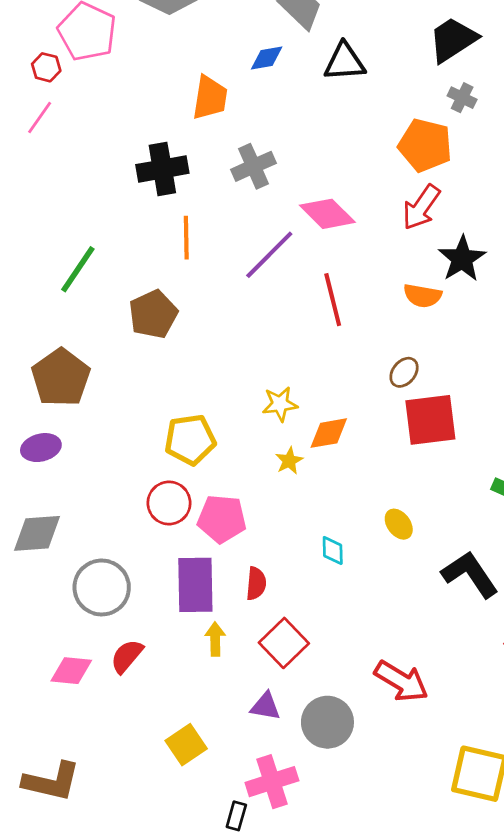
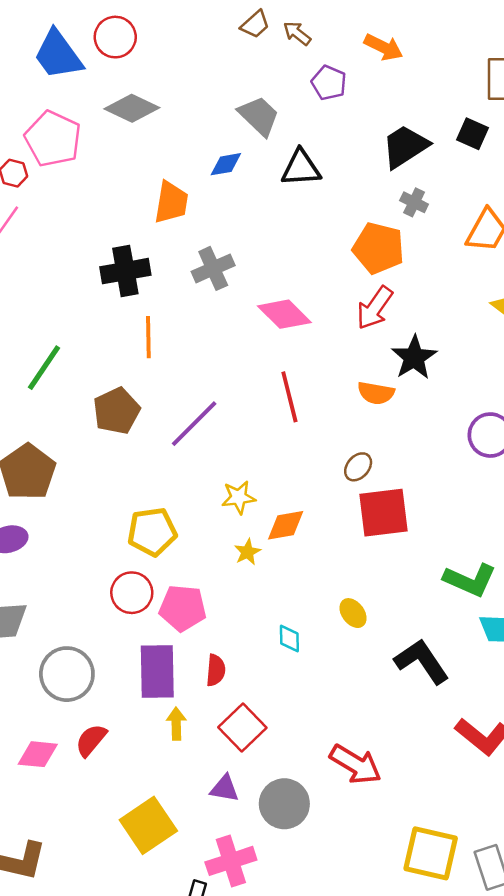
purple line: (269, 255) -> (194, 424), moved
yellow square: (186, 745) -> (148, 825), size x1.4

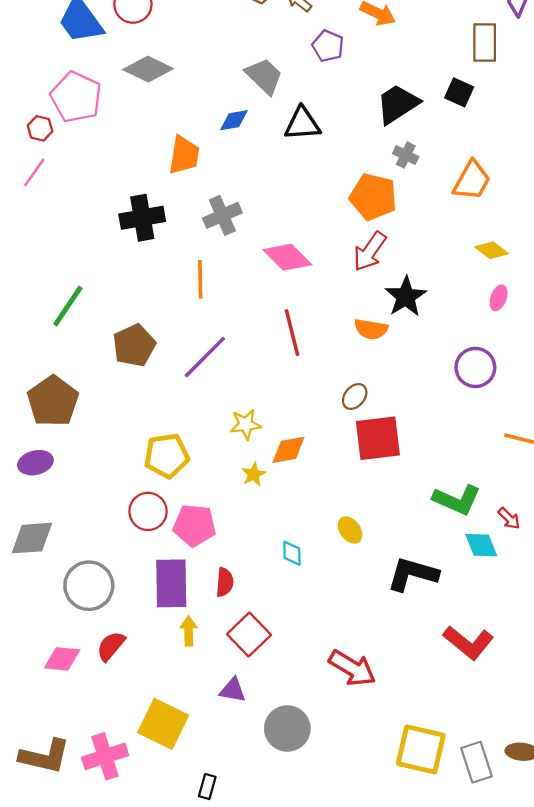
orange line: (148, 337) -> (200, 279), moved
black L-shape: (422, 661) -> (413, 574), turned -40
gray circle: (284, 804) -> (287, 728), moved
yellow square: (148, 825) -> (163, 724), turned -30
pink cross: (231, 861) -> (105, 756), moved

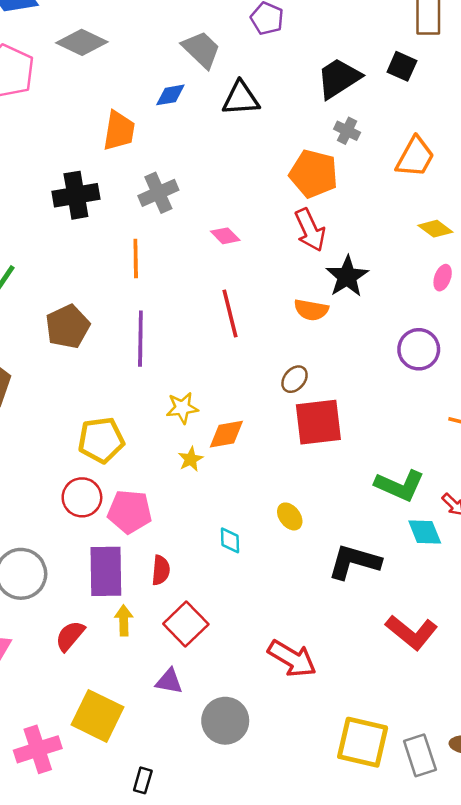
red arrow: (370, 251) -> (310, 230), turned -60
pink diamond: (287, 257) -> (225, 236), size x0.6
purple line: (205, 357) -> (140, 339), turned -44
red semicircle: (111, 646) -> (70, 636), moved

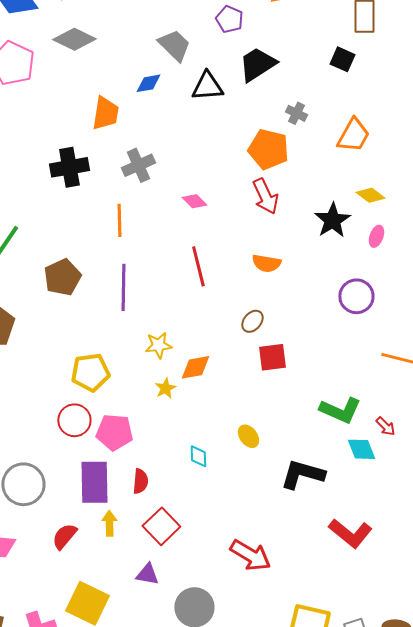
black trapezoid: (339, 78) -> (257, 64), moved
black star: (347, 276) -> (332, 220), moved
red square: (318, 422) -> (272, 357), size x0.7

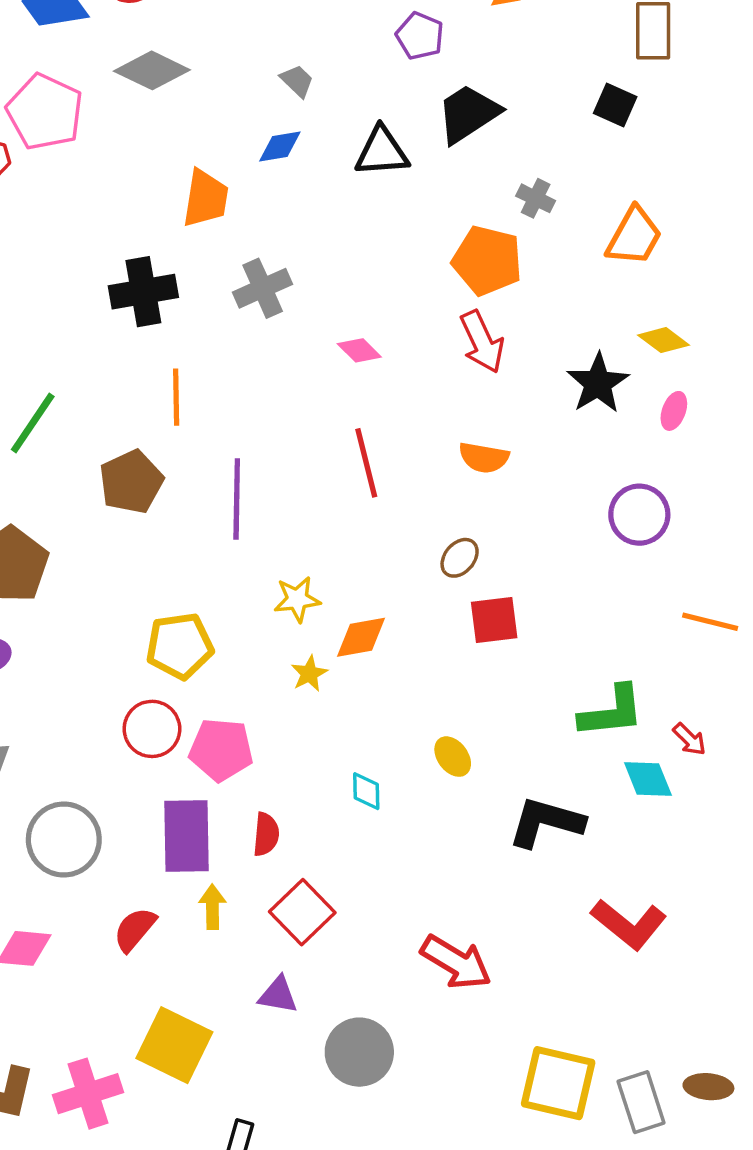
gray trapezoid: (174, 45) -> (297, 81), moved, size x0.6
orange line: (119, 220) -> (176, 397), moved
green L-shape: (340, 410) -> (612, 712), turned -30

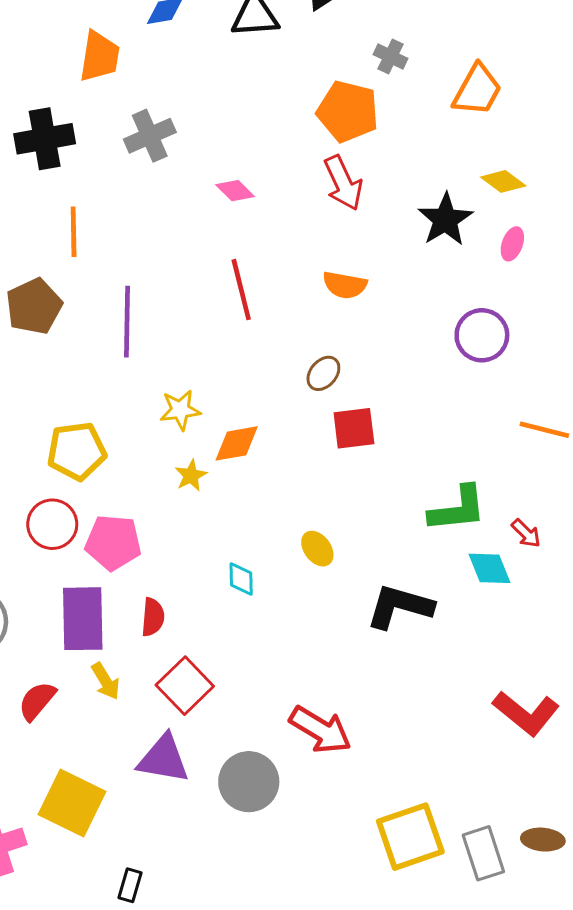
yellow arrow: (212, 907) -> (106, 681), turned 150
red L-shape: (629, 924) -> (526, 713), moved
purple triangle: (278, 995) -> (163, 759), size x1.5
gray circle: (359, 1052) -> (249, 782), moved
yellow square: (558, 1083) -> (410, 837), turned -32

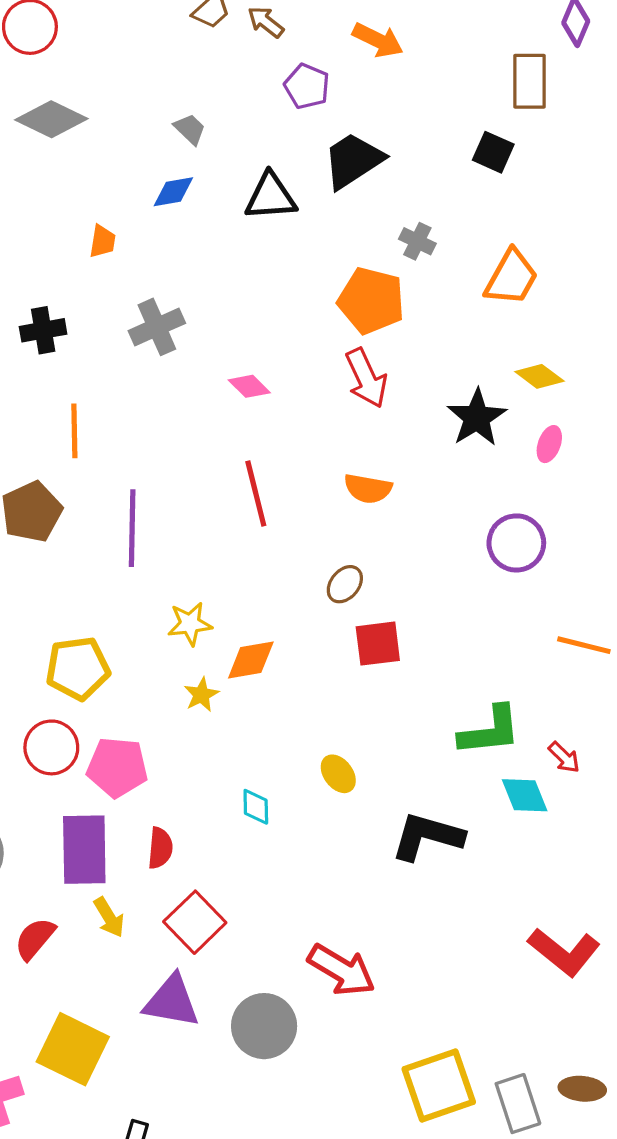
orange trapezoid: (99, 56) -> (102, 241), size x0.6
black cross: (45, 139) -> (43, 330), size x0.7

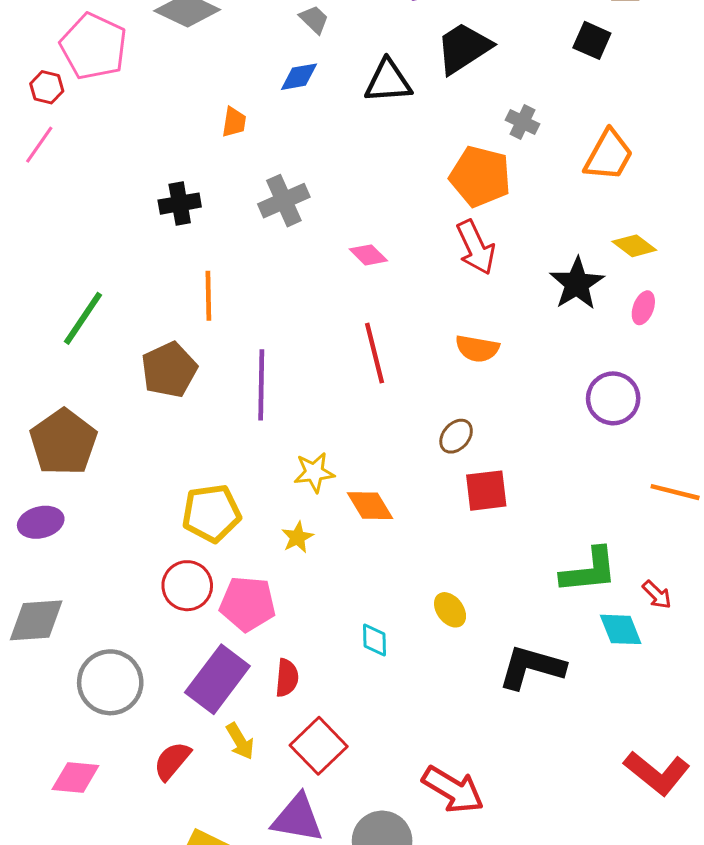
orange diamond: (251, 660) -> (370, 506), turned 69
yellow star: (201, 695) -> (297, 537), moved
purple rectangle: (84, 850) -> (217, 679), turned 38

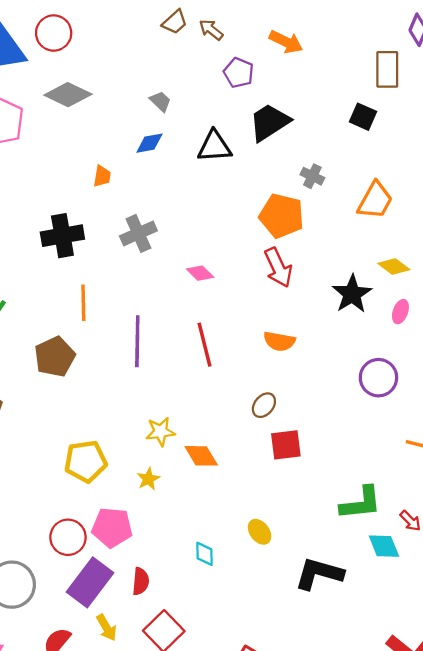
black cross: (180, 204) -> (62, 236), size x1.4
purple line: (261, 385) -> (137, 341), moved
red circle: (187, 586) -> (68, 537), moved

